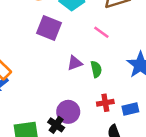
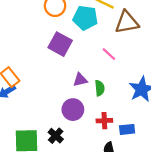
purple circle: (68, 112) -> (73, 110), moved

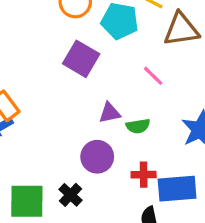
green semicircle: (100, 88) -> (138, 126), turned 84
blue rectangle: (127, 129) -> (177, 189), size x1.6

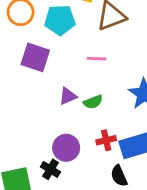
pink line: (153, 76) -> (97, 59), turned -30
purple circle: (97, 157) -> (66, 148), moved

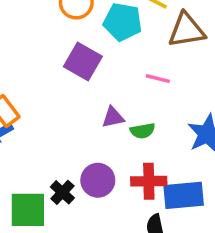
red cross: (106, 140) -> (149, 181), size x1.4
black cross: (50, 169) -> (62, 192), moved

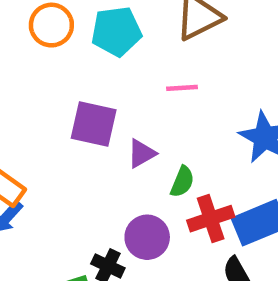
purple square: (83, 62) -> (94, 124), moved
green semicircle: (143, 131) -> (182, 182), moved, turned -40

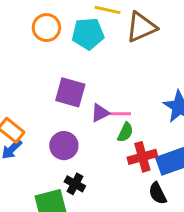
pink line: (182, 88) -> (121, 114), moved
purple circle: (147, 237) -> (64, 146), moved

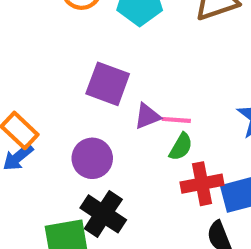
black cross: (75, 184) -> (103, 214), size x1.5

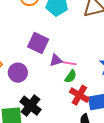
purple circle: (92, 158) -> (18, 73), moved
red cross: (202, 184) -> (79, 95), turned 36

